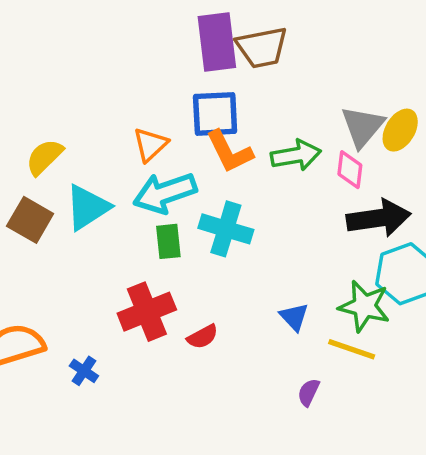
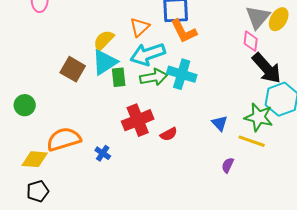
green arrow: (296, 155) -> (154, 77), moved
yellow semicircle: (44, 157) -> (104, 40), moved
black arrow: (379, 218) -> (267, 68), turned 56
green rectangle: (168, 241) -> (119, 77), moved

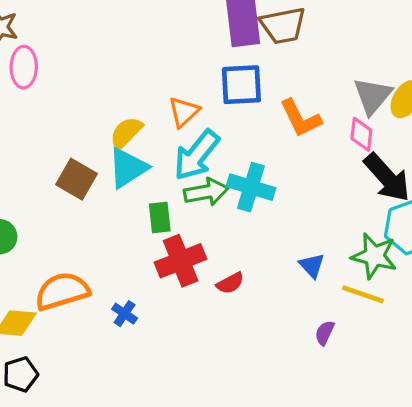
orange L-shape: (184, 31) -> (301, 118), moved
cyan arrow: (148, 54) -> (197, 155), turned -32
green rectangle: (119, 77) -> (160, 218), moved

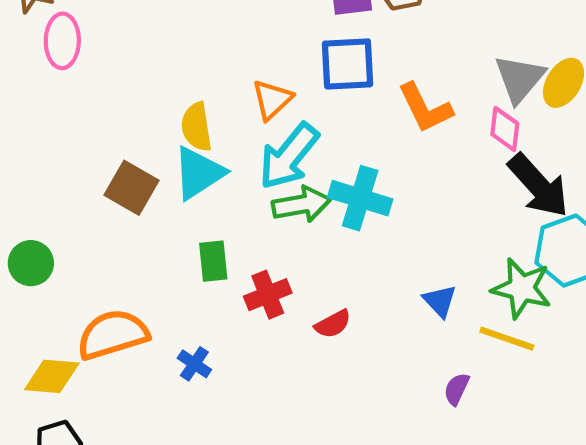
yellow semicircle: (126, 133) -> (197, 127), turned -54
green rectangle: (160, 218) -> (213, 261), moved
red cross: (181, 261) -> (268, 295), size x0.7

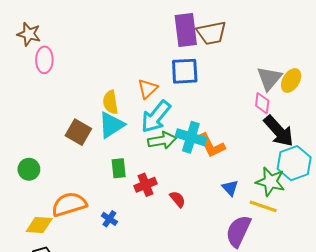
orange L-shape: (425, 108) -> (212, 146), moved
red semicircle: (333, 324) -> (178, 199), turned -102
purple semicircle: (457, 389) -> (238, 231), size x2.0

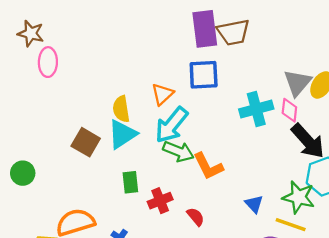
cyan cross: (191, 137) -> (256, 109), moved, turned -32
green arrow: (162, 140) -> (178, 151), turned 32
orange L-shape: (212, 146) -> (208, 166), moved
green circle: (29, 169) -> (23, 173), moved

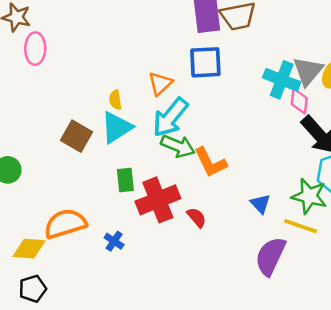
yellow semicircle: (121, 109) -> (115, 100), size x0.7
cyan cross: (256, 109) -> (282, 80), moved, turned 36
red cross: (160, 201) -> (158, 200), size x1.6

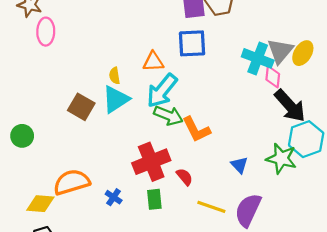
orange triangle: (160, 84) -> (153, 62), turned 40
green rectangle: (125, 180) -> (154, 199), moved
yellow line: (300, 226) -> (211, 207), moved

